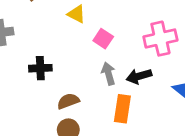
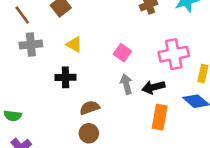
yellow triangle: (77, 14) -> (74, 44), moved
orange rectangle: (122, 109) -> (160, 117), moved

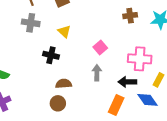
black arrow: (153, 87) -> (127, 82), moved

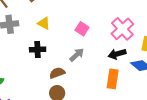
pink cross: (140, 59) -> (122, 29), turned -30
gray arrow: (97, 73) -> (77, 55), moved, turned 63

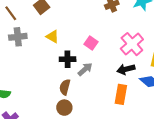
black cross: (38, 49) -> (68, 59), moved
brown semicircle: (57, 73) -> (65, 87), turned -56

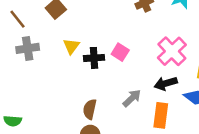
yellow triangle: (52, 37) -> (71, 46), turned 40
black cross: (68, 59) -> (94, 58), moved
gray arrow: (85, 69) -> (132, 98), moved

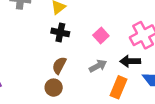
pink square: (120, 52) -> (101, 35), moved
black cross: (94, 58) -> (60, 32), moved

